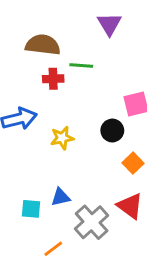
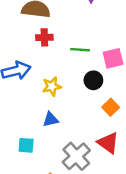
green line: (81, 65) -> (80, 50), moved
blue triangle: (61, 197) -> (51, 120), moved

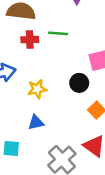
green line: (80, 50) -> (58, 33), moved

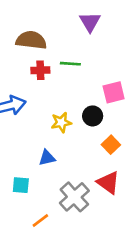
yellow star: (37, 89) -> (61, 122), moved

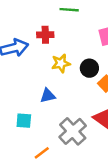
red cross: (40, 70) -> (45, 35), moved
black circle: (93, 116) -> (89, 68), moved

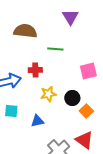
cyan square: (24, 121) -> (11, 111), moved

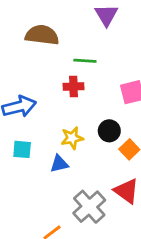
red cross: (35, 70) -> (74, 87), moved
yellow star: (48, 94) -> (72, 138), moved

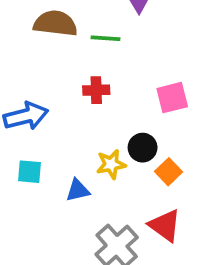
green line: (85, 61) -> (105, 38), moved
yellow star: (72, 138) -> (111, 164), moved

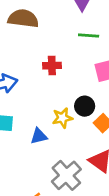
green line: (105, 38) -> (89, 36), moved

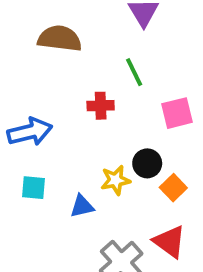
green line: (89, 36) -> (134, 72), moved, turned 60

